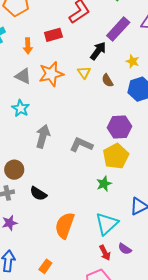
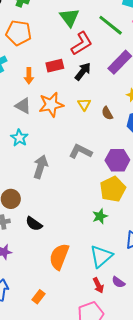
black arrow: (98, 51) -> (83, 71), moved
gray L-shape: (81, 145) -> (80, 151), moved

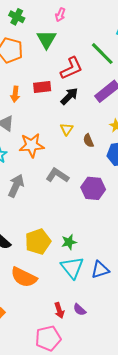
green triangle: (69, 17) -> (46, 39), moved
orange star: (51, 105) -> (32, 145), moved
yellow pentagon: (113, 189) -> (38, 242), moved
cyan triangle: (101, 256) -> (72, 268), moved, turned -35
orange semicircle: (59, 257) -> (24, 277), turned -92

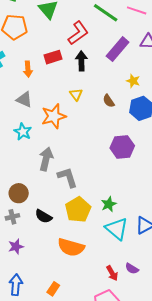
black arrow: (69, 96) -> (81, 61), turned -36
yellow triangle: (67, 129) -> (76, 94), moved
gray L-shape: (57, 175) -> (68, 177), moved, turned 50

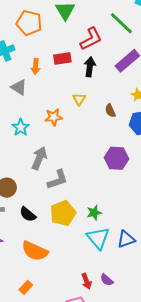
gray triangle: (24, 99) -> (19, 87), moved
orange star: (54, 116) -> (54, 117), size x0.7
gray L-shape: (68, 177) -> (58, 180), turned 80
orange semicircle: (71, 247) -> (35, 251), moved

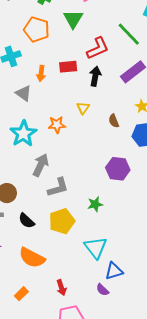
cyan star: (21, 127) -> (23, 134), size x1.5
green star: (94, 213) -> (95, 204), moved
blue triangle: (126, 239) -> (114, 271), moved
red arrow: (87, 281) -> (61, 288), moved

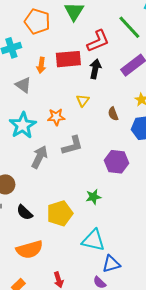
red rectangle: (68, 67) -> (68, 59), size x1.4
gray L-shape: (58, 187) -> (72, 145), moved
cyan triangle: (96, 248) -> (93, 240), turned -40
orange semicircle: (32, 258) -> (29, 249), turned -44

